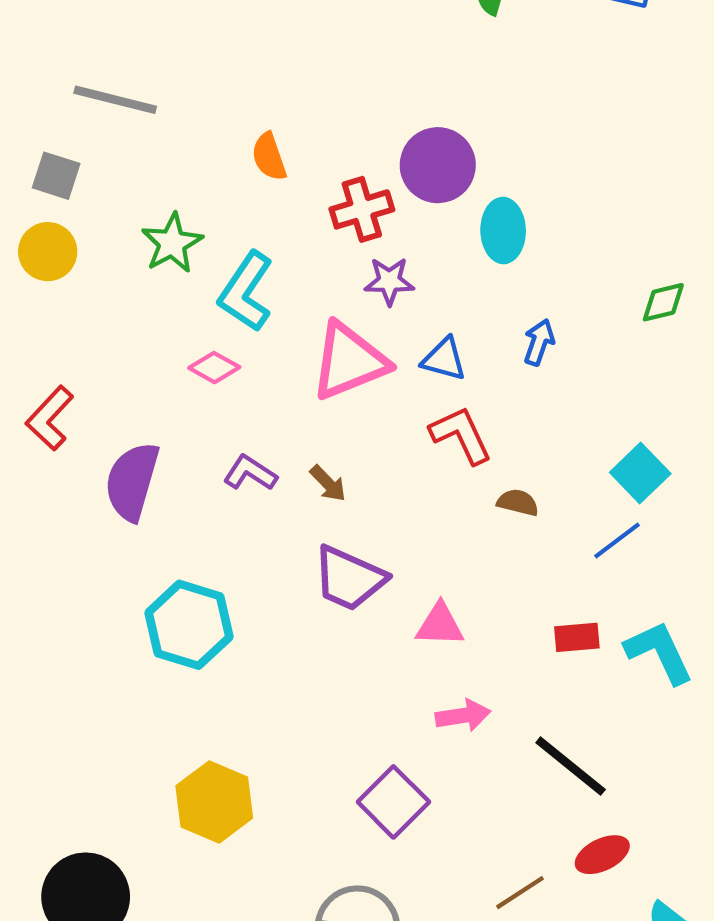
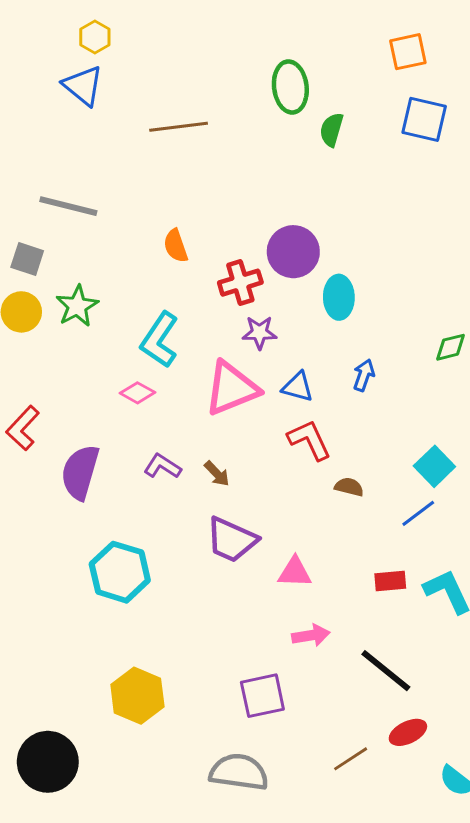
green star: (172, 243) -> (77, 306), moved
purple square: (393, 802) -> (262, 696), turned 33

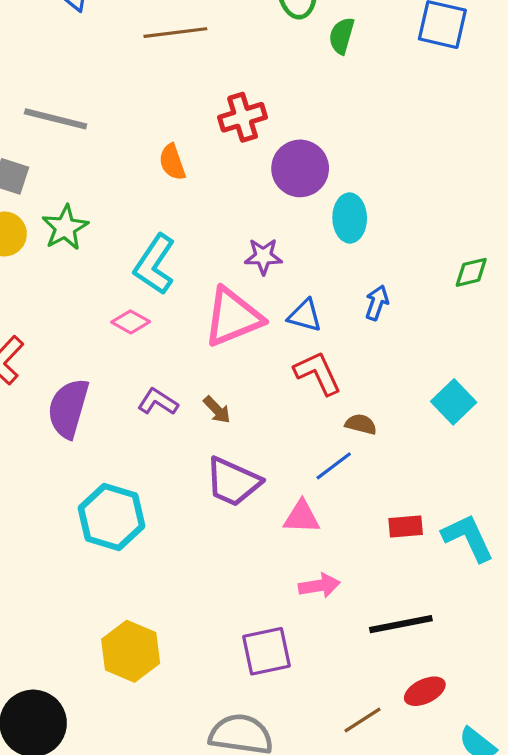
red cross: (240, 283) -> (243, 117), moved
blue line: (418, 513) -> (334, 466), moved
black line: (386, 671) -> (401, 624), turned -50

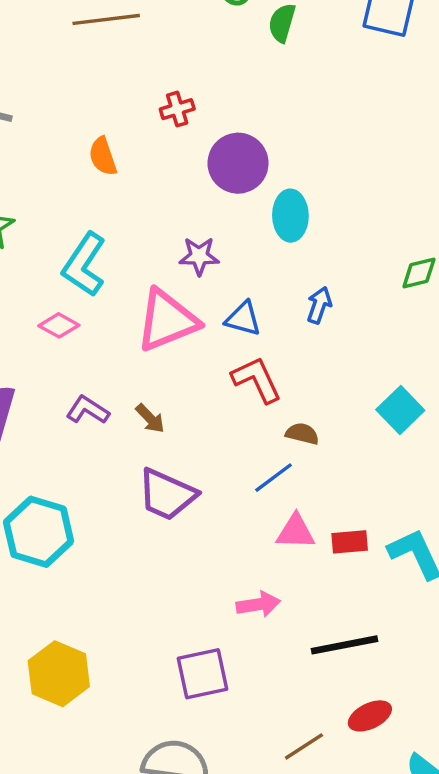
red cross: (243, 117) -> (177, 109), size x0.7
pink triangle: (302, 517) -> (296, 532), moved

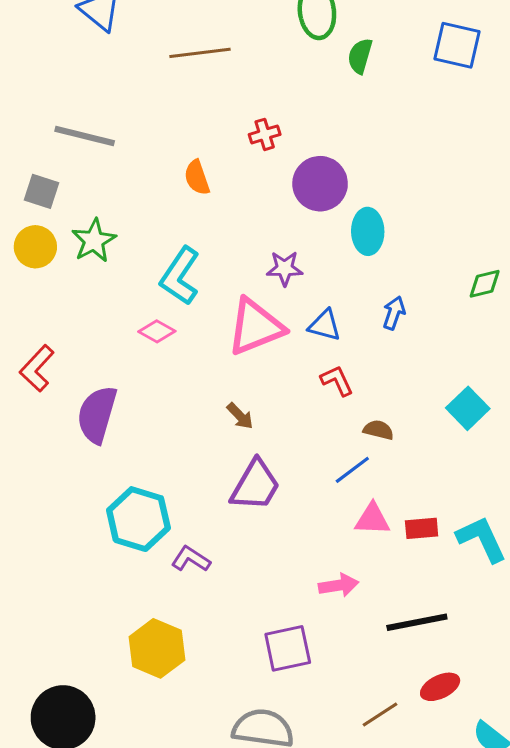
red L-shape: (257, 380) -> (337, 381), size x0.7
purple L-shape: (88, 410) -> (191, 559), moved
purple trapezoid: (167, 495) -> (255, 485), turned -84

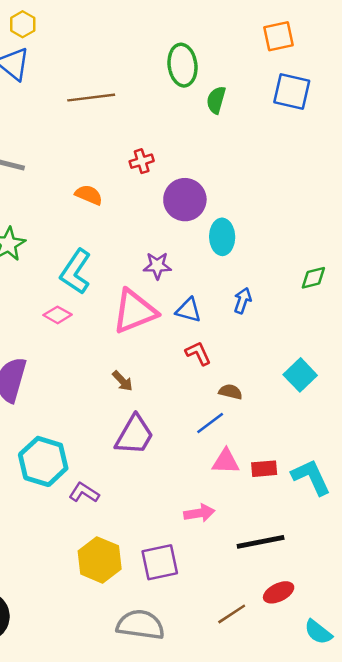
orange semicircle: (197, 178) -> (89, 195), turned 132
yellow hexagon: (157, 648) -> (100, 560), moved

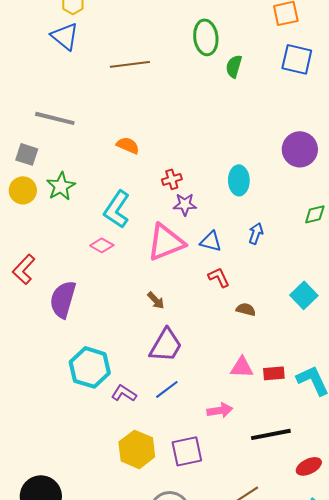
red cross: (142, 161) -> (172, 179), moved
purple circle: (185, 200) -> (300, 149), moved
blue line: (210, 423) -> (167, 389), moved
red ellipse: (279, 592) -> (309, 466), moved

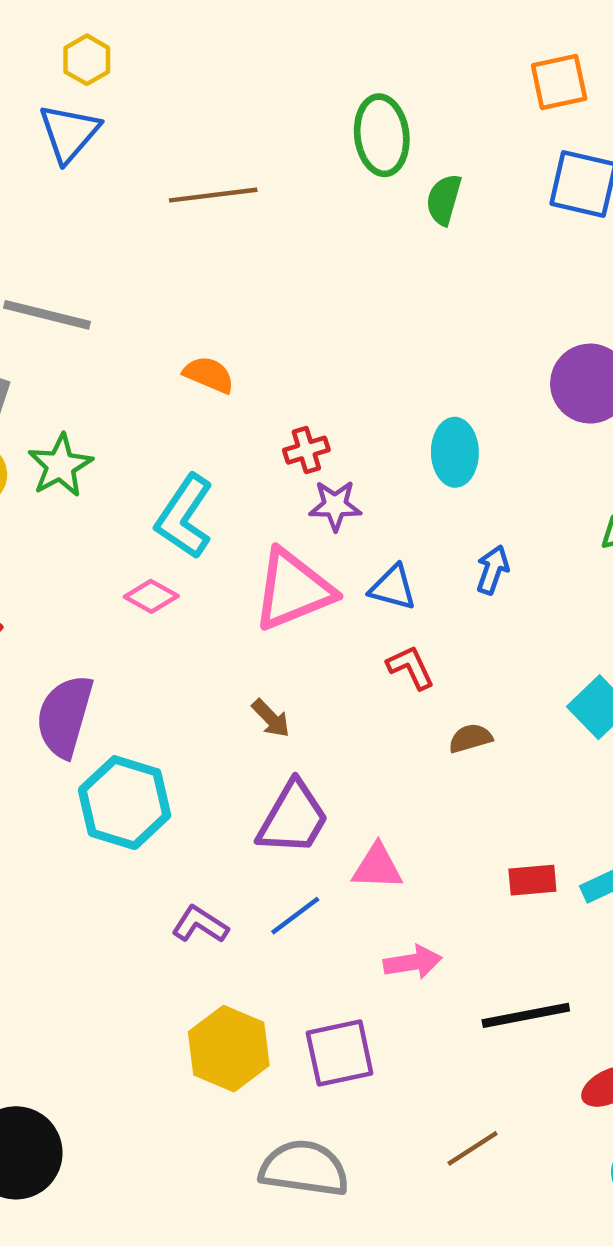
blue triangle: (65, 36) -> (69, 133), turned 32
brown semicircle: (246, 309) -> (470, 738), turned -30
cyan hexagon: (90, 367) -> (125, 803), moved
pink triangle: (242, 367) -> (377, 867), moved

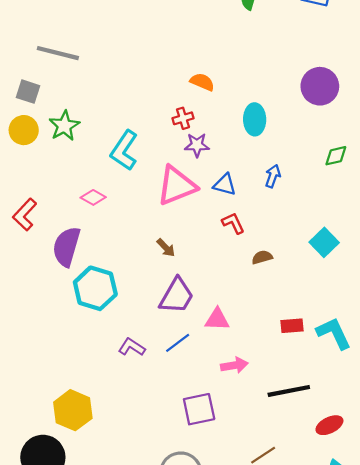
orange semicircle: (209, 375) -> (202, 82), moved
pink diamond: (151, 596) -> (93, 197), moved
yellow hexagon: (229, 1049) -> (73, 410), moved

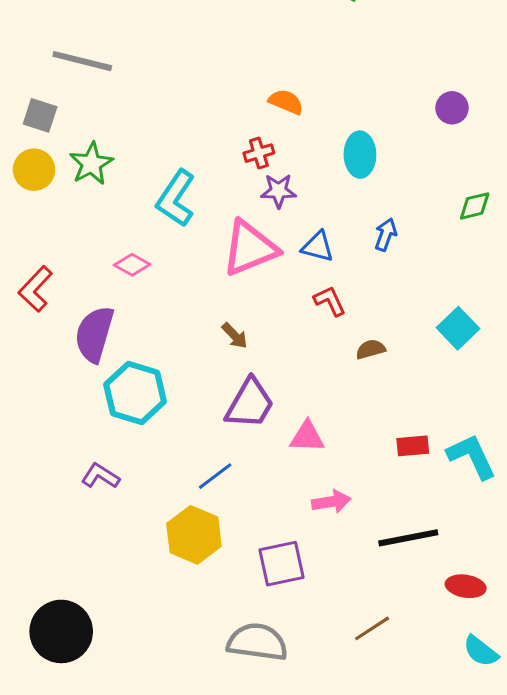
purple circle: (320, 86) -> (452, 108), size x0.6
blue line: (178, 343) -> (215, 476), moved
purple L-shape: (132, 347) -> (100, 476), moved
yellow hexagon: (73, 410) -> (194, 535), moved
red ellipse: (329, 425) -> (466, 586), turned 35

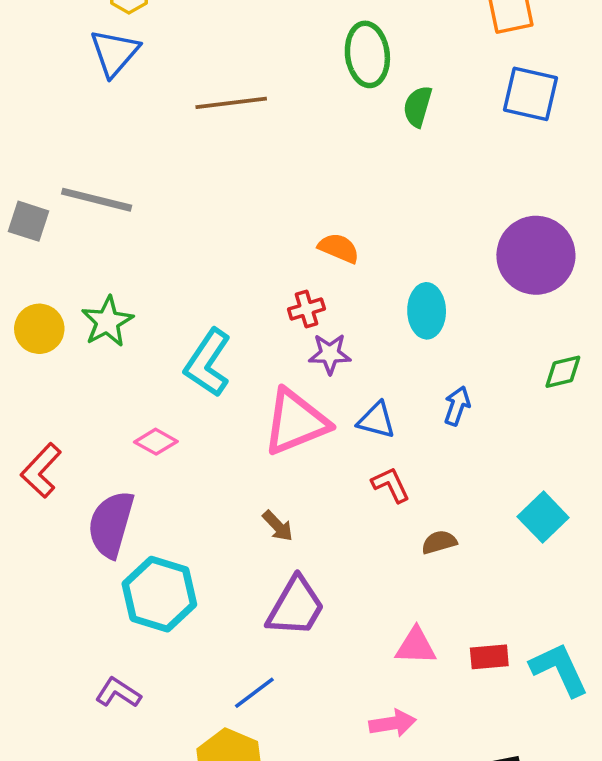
purple circle: (452, 108) -> (536, 255), size x2.0
gray square: (40, 115) -> (29, 221), moved
pink triangle: (307, 437) -> (416, 646), moved

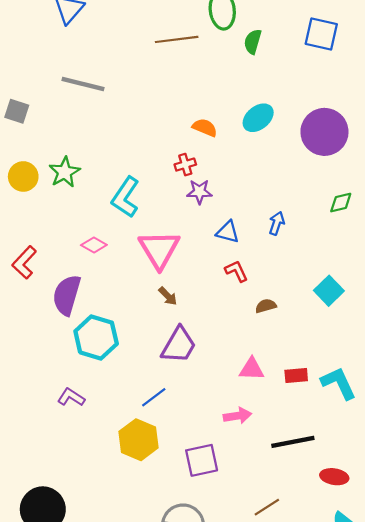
brown line: (231, 103) -> (177, 39), moved
gray line: (97, 200) -> (83, 84), moved
cyan ellipse: (427, 311) -> (258, 118), moved, turned 52
pink triangle: (296, 422) -> (159, 249), moved, turned -39

